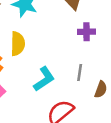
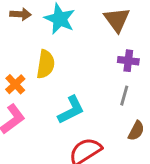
gray line: (80, 72) -> (124, 96), moved

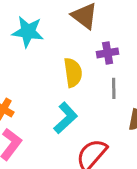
yellow semicircle: (46, 64) -> (73, 73), moved

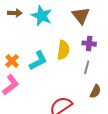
cyan L-shape: (66, 118) -> (38, 61), moved

